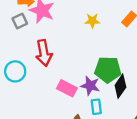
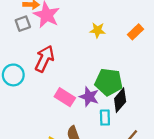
red arrow: (44, 53) -> (45, 59), turned -150
cyan rectangle: (96, 107) -> (105, 118), moved

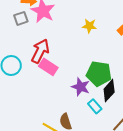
pink rectangle: (65, 97) -> (48, 67), moved
cyan rectangle: (105, 118) -> (95, 106), turned -40

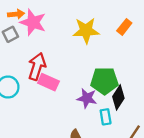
yellow star: (89, 26) -> (86, 31), size x1.6
cyan rectangle: (95, 106) -> (106, 117), turned 40

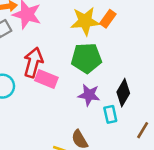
orange rectangle: (124, 27) -> (108, 19), moved
green pentagon: (104, 81) -> (86, 58), moved

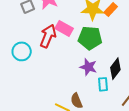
pink rectangle: (46, 79) -> (64, 28), moved

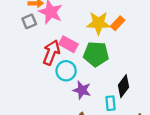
cyan circle: (22, 51) -> (66, 71), moved
purple star: (88, 67) -> (82, 90), moved

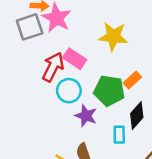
gray square: (29, 21) -> (30, 27), size x1.5
orange rectangle: (118, 23) -> (132, 80), moved
green pentagon: (96, 54) -> (109, 91), moved

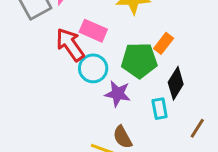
red arrow: (53, 67) -> (70, 45), turned -52

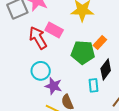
cyan circle: (93, 68) -> (41, 71), moved
purple star: (118, 94) -> (53, 86), moved

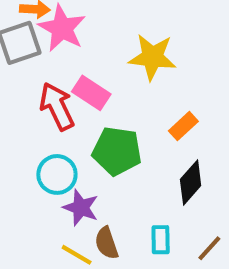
green pentagon: (83, 52) -> (117, 151), moved
cyan rectangle: (93, 85) -> (161, 240), moved

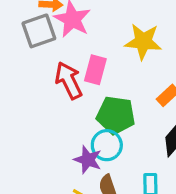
pink rectangle: (91, 93) -> (95, 70), turned 72
cyan circle: (57, 174) -> (107, 145), moved

